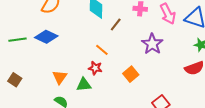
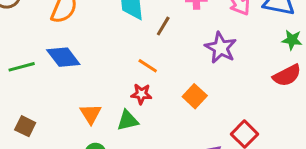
blue diamond: (46, 37) -> (63, 57), turned 35

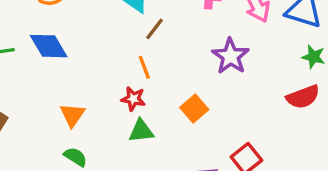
brown line: (163, 26) -> (155, 29), moved
orange line: (148, 66) -> (144, 67), turned 30
green triangle: (128, 120) -> (141, 131), moved

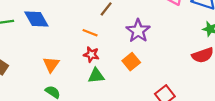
purple star: (231, 56) -> (138, 31), moved
orange line: (144, 67) -> (90, 33), moved, turned -49

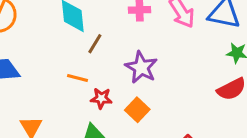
red star: (91, 54) -> (101, 98), moved

